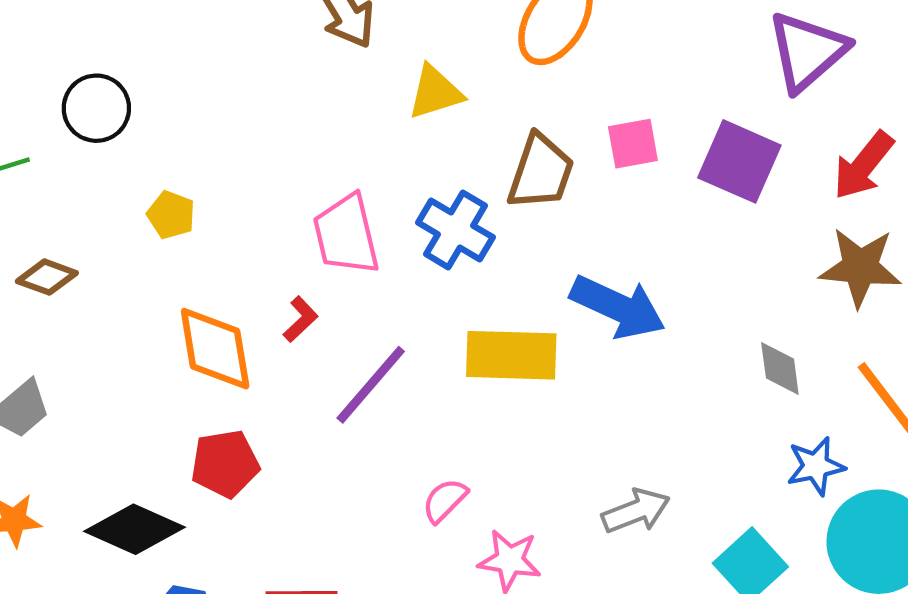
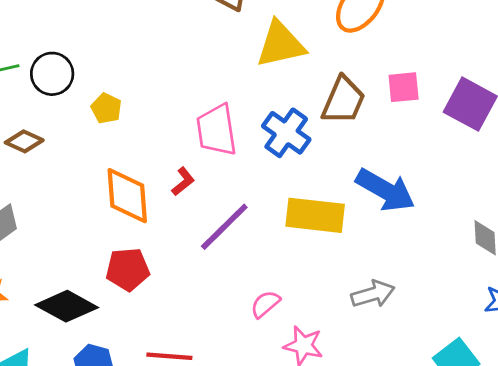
yellow triangle: (435, 92) -> (281, 44), size x1.4
black circle: (96, 108) -> (52, 74), moved
gray arrow: (636, 511) -> (373, 294), moved

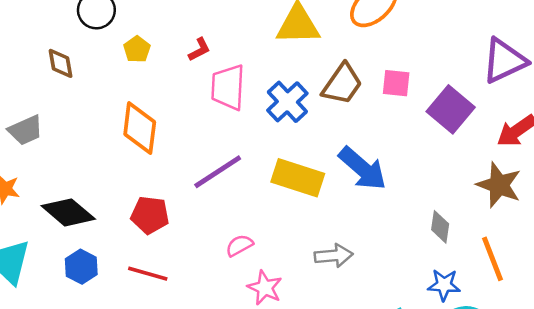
brown diamond: (24, 141) -> (61, 63), turned 44
red L-shape: (183, 181) -> (199, 50), moved
red pentagon: (128, 269) -> (150, 215), moved

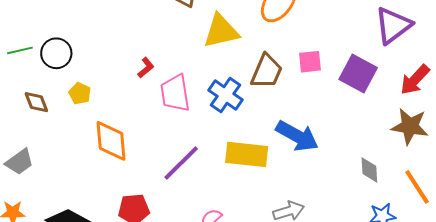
yellow pentagon: (137, 49) -> (80, 93), moved

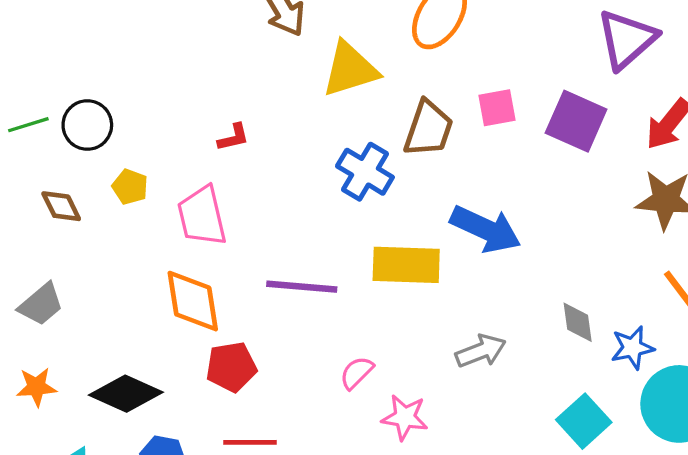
red L-shape: (146, 68) -> (233, 137), turned 30
pink trapezoid: (175, 93) -> (202, 216), moved
orange diamond: (111, 141) -> (193, 301), moved
purple line: (181, 163) -> (302, 287), turned 54
gray diamond: (369, 170) -> (578, 322), moved

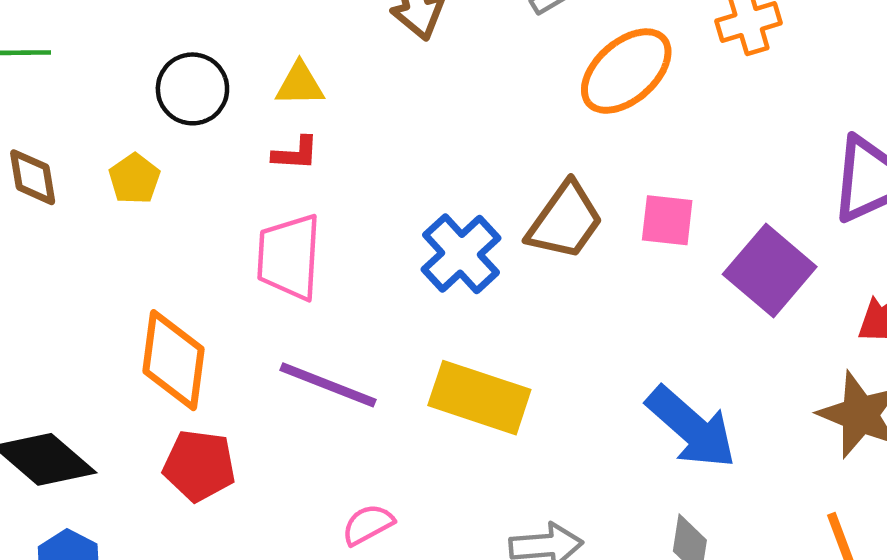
yellow triangle: (350, 69) -> (300, 84), moved, size x0.6
black circle: (87, 125) -> (192, 89), moved
pink trapezoid: (202, 216) -> (289, 257), moved
blue arrow: (486, 229) -> (691, 427), moved

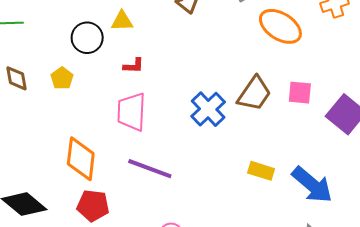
orange ellipse: (626, 71) -> (280, 26), turned 75
yellow triangle: (300, 84) -> (122, 21), moved
yellow rectangle: (479, 398) -> (261, 171), moved, size x0.6

